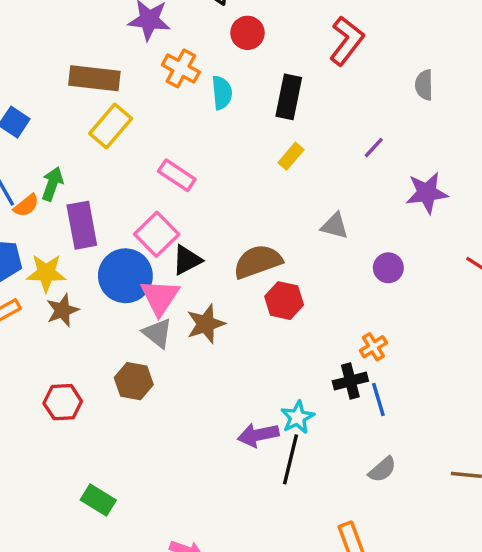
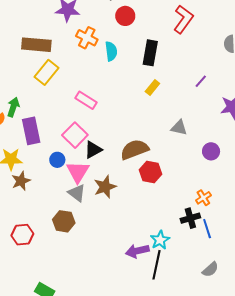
blue circle: (125, 276) -> (57, 160), size x0.5

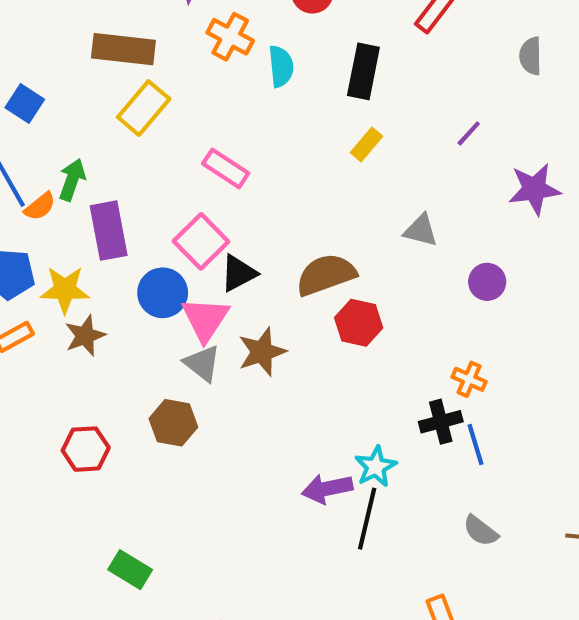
blue circle: (57, 160) -> (163, 293), size x1.5
orange cross: (203, 198) -> (469, 379), turned -35
gray semicircle: (210, 269) -> (481, 531), turned 78

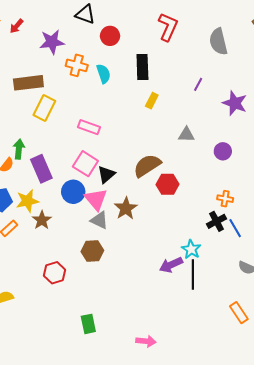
gray semicircle: (531, 56) -> (218, 42), size x1.5
purple star: (534, 189) -> (235, 103), turned -30
green rectangle: (130, 570) -> (88, 324), turned 60

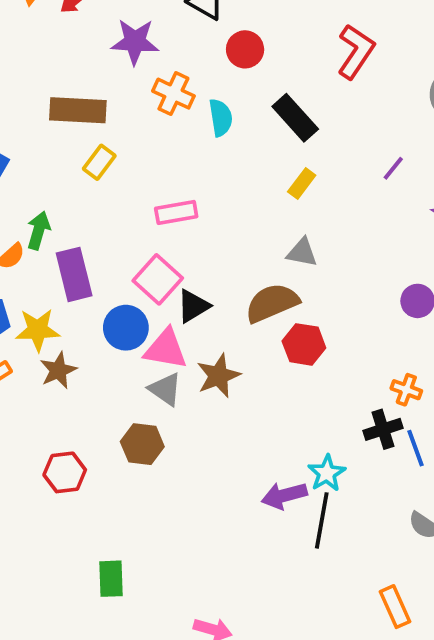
black rectangle: (142, 67) -> (295, 118), turned -50
yellow rectangle: (44, 108) -> (99, 162), size x0.7
pink rectangle: (89, 127) -> (176, 212), turned -40
gray triangle: (186, 135) -> (302, 252), moved
pink triangle: (96, 199) -> (166, 349), turned -50

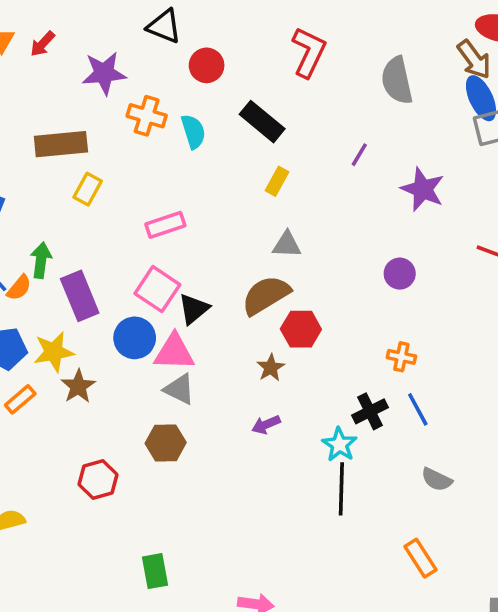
brown star: (218, 376) -> (271, 368), moved, size x0.7
black cross: (383, 429) -> (370, 411), moved
purple arrow: (284, 495) -> (266, 425), moved, size x0.7

